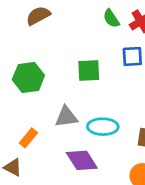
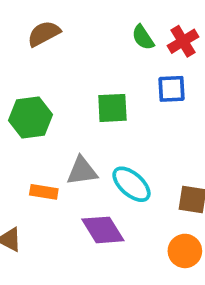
cyan ellipse: (103, 127) -> (131, 184), turned 40
orange rectangle: (28, 138) -> (44, 192), moved, turned 60

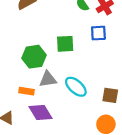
green hexagon: (30, 118) -> (34, 57), moved
purple diamond: (103, 230) -> (40, 113), moved

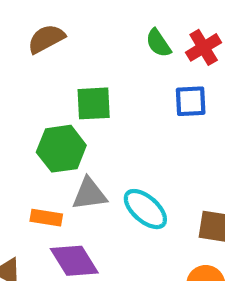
green square: (65, 44) -> (94, 103), moved

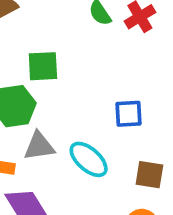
blue square: (191, 101) -> (129, 114), moved

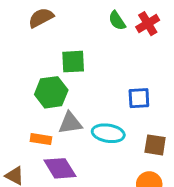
cyan ellipse: (89, 159) -> (108, 133), turned -32

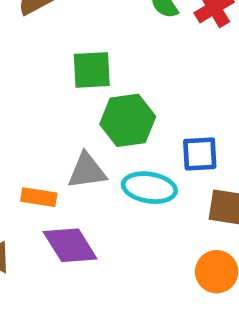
green hexagon: (51, 92) -> (128, 120), moved
blue square: (139, 98) -> (200, 154), moved

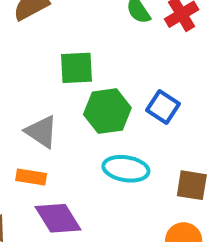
blue square: (200, 154) -> (163, 107), moved, turned 36
gray triangle: (87, 171) -> (41, 132), moved, turned 42

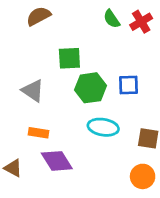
blue square: (163, 107) -> (129, 85), turned -35
gray triangle: (41, 132) -> (33, 91), moved

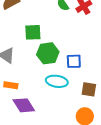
blue square: (129, 85) -> (74, 61), moved

